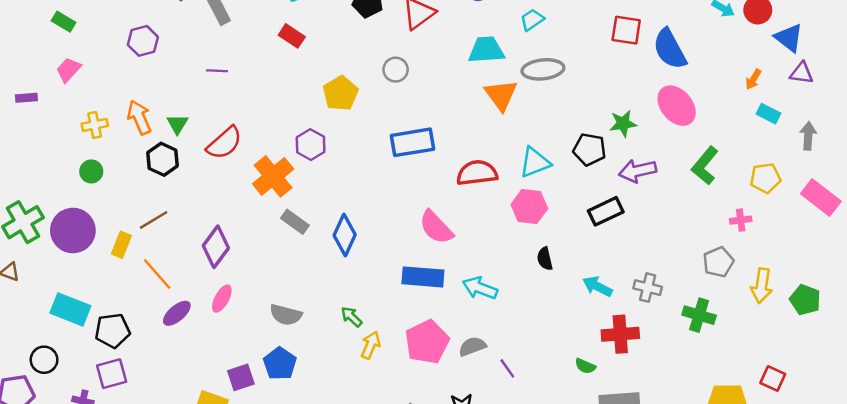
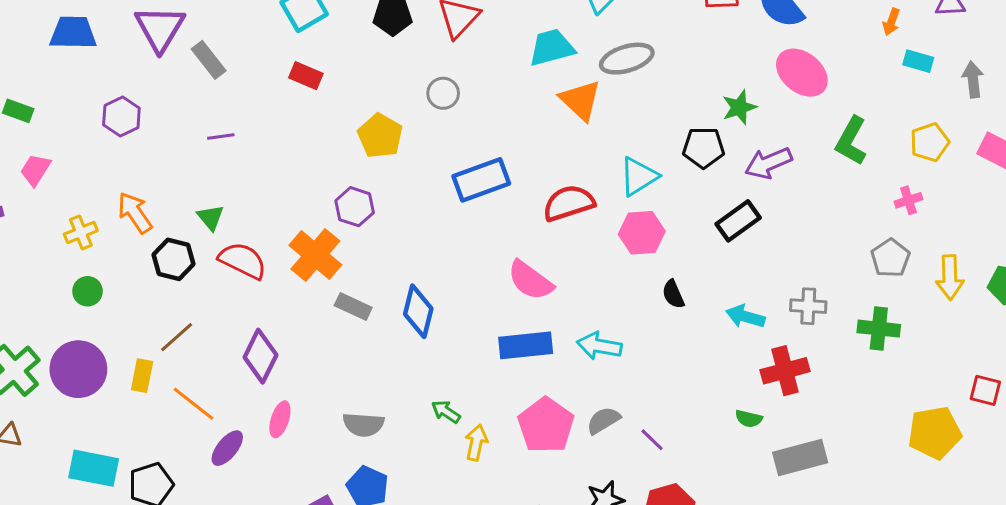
green triangle: (177, 124) -> (211, 217), moved
red semicircle: (224, 143) -> (243, 261), moved, turned -102

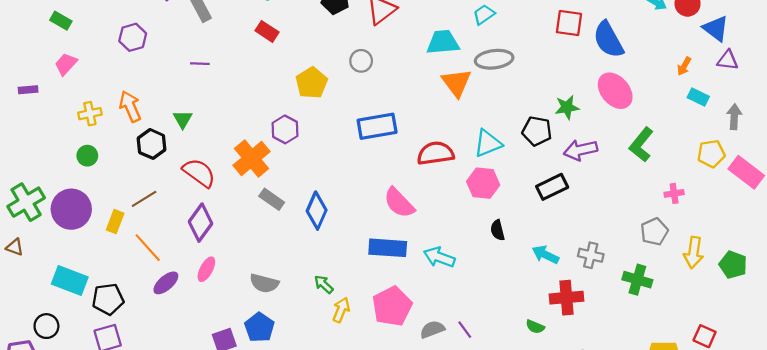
yellow pentagon: (930, 142) -> (711, 154), moved
red semicircle: (243, 261) -> (199, 173), moved
gray semicircle: (603, 420) -> (432, 329), moved

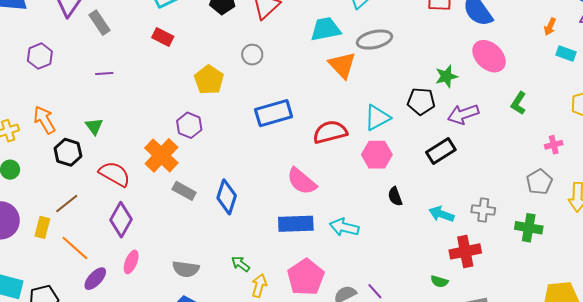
green L-shape: (641, 145) -> (519, 103), size x0.7

